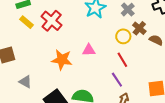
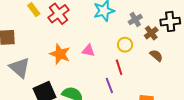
brown cross: (139, 28) -> (151, 33), moved
gray triangle: (25, 82) -> (20, 68), size x1.6

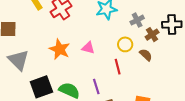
brown semicircle: (156, 55) -> (146, 55), moved
purple line: (109, 85) -> (96, 86), moved

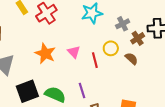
pink triangle: (88, 48) -> (74, 52), turned 32
red line: (118, 67) -> (95, 60), moved

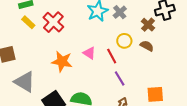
gray cross: (123, 24) -> (120, 12), moved
purple line: (82, 91) -> (120, 78), moved

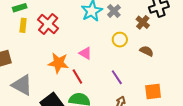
yellow rectangle: (28, 22) -> (23, 25), turned 56
brown semicircle: (147, 46) -> (147, 51), moved
red line: (112, 56) -> (77, 77), moved

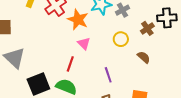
orange star: (58, 63) -> (78, 20), moved
red line: (77, 77) -> (70, 64), turned 35

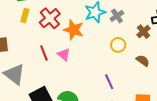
pink triangle: (84, 44) -> (64, 55), moved
red line: (70, 64) -> (44, 53), moved, turned -35

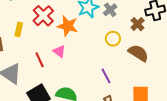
yellow rectangle: (25, 16) -> (19, 29), moved
red line: (44, 53) -> (40, 60), moved
brown semicircle: (143, 61) -> (138, 53), size x1.5

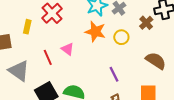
orange star: (68, 26) -> (95, 32), moved
brown semicircle: (138, 53) -> (156, 61), moved

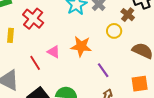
orange star: (95, 32) -> (81, 46), moved
yellow circle: (121, 37) -> (114, 31), moved

